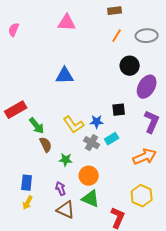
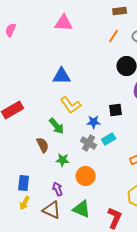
brown rectangle: (115, 11) -> (120, 11), moved
yellow L-shape: (74, 125) -> (71, 105), moved
green arrow: (37, 126) -> (57, 126), moved
green triangle: (91, 199) -> (82, 209), moved
brown triangle: (66, 210) -> (52, 210), moved

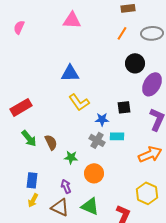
green arrow: (57, 126) -> (29, 138), moved
cyan rectangle: (109, 139) -> (117, 136), turned 32

